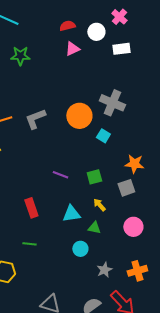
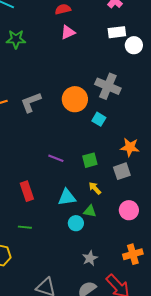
white circle: (96, 32) -> (134, 45), moved
cyan circle: (80, 249) -> (76, 223), moved
gray star: (104, 270) -> (90, 258), moved

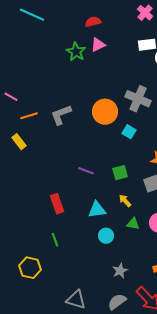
green star: (16, 39) -> (76, 52), moved, turned 30
green triangle: (90, 211) -> (133, 224), moved
green line: (25, 227) -> (55, 240), turned 64

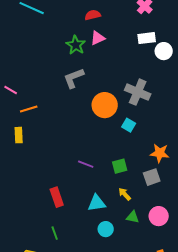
gray L-shape: (61, 115) -> (74, 78), moved
yellow rectangle: (19, 142) -> (19, 135), turned 35

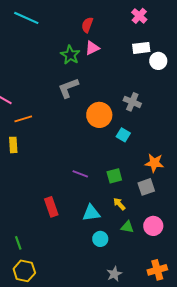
red semicircle: (93, 15) -> (87, 25), turned -56
gray cross: (138, 92) -> (132, 102), size x0.7
green line: (55, 233) -> (18, 243), moved

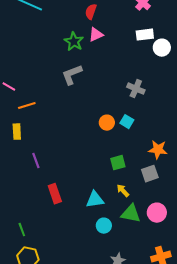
orange circle: (99, 115) -> (107, 123), moved, size x0.6
purple line: (80, 174) -> (36, 161), moved, turned 49
green triangle: (127, 227) -> (131, 214), size x1.5

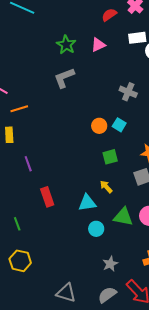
red semicircle: (91, 12) -> (109, 15), moved, turned 35
pink triangle: (96, 35) -> (98, 45), moved
green square: (118, 163) -> (110, 157), moved
yellow arrow: (123, 191) -> (106, 187), moved
green line: (22, 230) -> (17, 224), moved

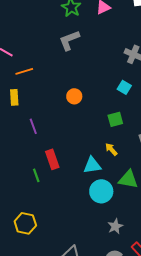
orange circle: (99, 126) -> (74, 96), moved
green line: (17, 224) -> (36, 175), moved
cyan circle: (96, 229) -> (101, 191), size x1.5

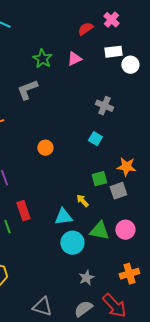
gray L-shape: (69, 40) -> (27, 90), moved
green square: (115, 119) -> (99, 179), moved

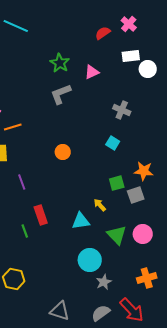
pink triangle: (74, 59) -> (92, 72), moved
gray L-shape: (27, 90) -> (61, 94), moved
green triangle: (99, 231) -> (117, 235), turned 35
cyan circle: (72, 243) -> (90, 260), moved

